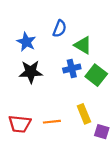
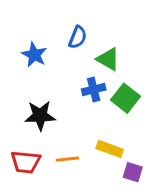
black star: (31, 72) -> (40, 116), moved
yellow rectangle: (84, 114) -> (110, 149), turned -48

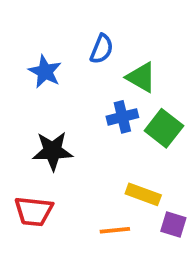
orange line: (68, 159) -> (115, 230), moved

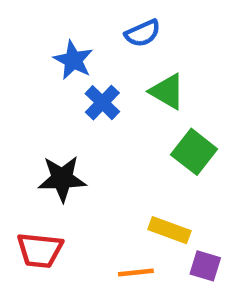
blue semicircle: (102, 49) -> (143, 33), moved, turned 44
blue star: (45, 72) -> (73, 60), moved
blue cross: (122, 117) -> (102, 103), moved, turned -32

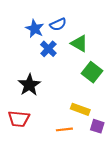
blue semicircle: (143, 33) -> (58, 24), moved
black star: (62, 179) -> (29, 85), turned -30

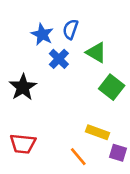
blue semicircle: (58, 24) -> (70, 29), turned 133
black star: (29, 85) -> (23, 87), moved
orange line: (64, 129) -> (78, 157), turned 56

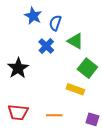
blue star: (42, 34) -> (33, 16), moved
yellow rectangle: (97, 132) -> (75, 89), moved
orange line: (78, 157) -> (54, 115), moved, turned -49

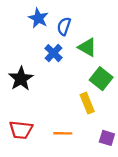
yellow rectangle: (75, 89) -> (87, 103), turned 48

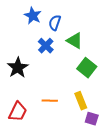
yellow rectangle: (87, 103) -> (81, 101), moved
red trapezoid: (21, 130) -> (18, 112), turned -70
orange line: (63, 133) -> (50, 101), moved

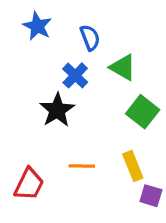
blue star: (33, 16) -> (37, 26), moved
blue semicircle: (55, 23) -> (90, 38), turned 140
black star: (18, 68) -> (57, 110), moved

